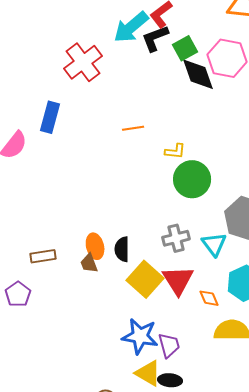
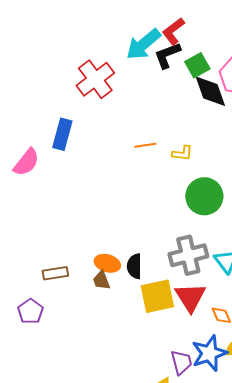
yellow L-shape: (175, 151) -> (182, 153), moved
gray cross: (176, 238) -> (188, 255), size x1.4
orange ellipse: (95, 246) -> (107, 263), turned -60
yellow square: (145, 279) -> (157, 296), turned 36
blue star: (140, 336) -> (209, 353), moved, turned -30

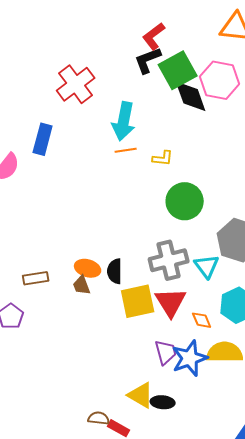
cyan arrow: (143, 44) -> (124, 121), moved, turned -39
green square: (197, 65) -> (178, 70), size x1.5
purple trapezoid: (181, 362) -> (166, 352), moved

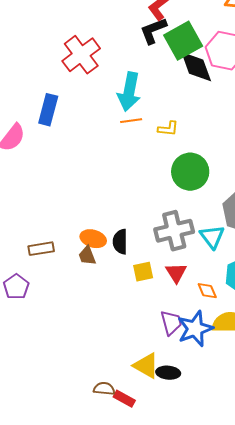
yellow square: (138, 301) -> (143, 272), size x0.6
red triangle: (171, 302) -> (176, 273), size x0.7

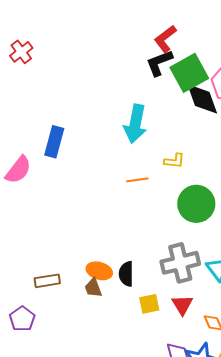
red cross: (81, 55) -> (21, 52), moved, size x0.6
orange line: (131, 121) -> (137, 180), moved

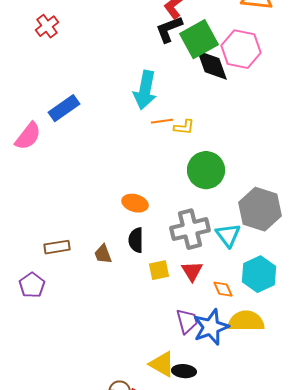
red cross: (21, 52) -> (47, 26), moved
blue rectangle: (54, 142) -> (64, 108), turned 40
orange line: (137, 180) -> (162, 121), moved
orange ellipse: (99, 271) -> (135, 203), moved

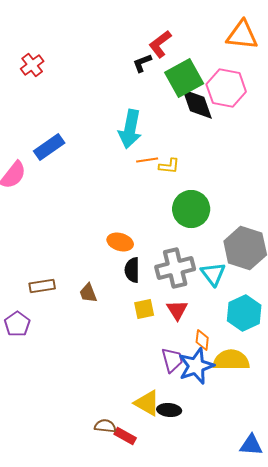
black L-shape: (169, 29) -> (142, 63), moved, size x0.7
black semicircle: (136, 240) -> (132, 270), moved
orange diamond: (223, 289) -> (202, 340), moved, turned 30

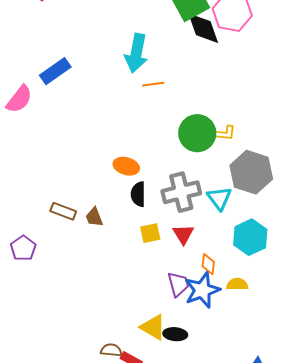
yellow L-shape: (169, 166) -> (225, 133), moved
brown rectangle: (42, 286) -> (63, 211), moved, turned 30
yellow semicircle: (231, 360) -> (237, 284), size x0.6

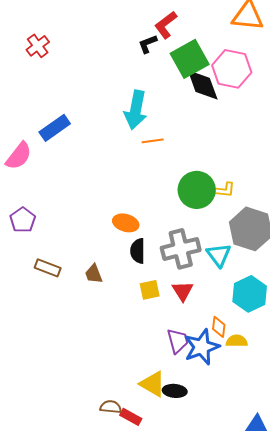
brown rectangle: (63, 211) -> (48, 268), moved
purple pentagon: (23, 248) -> (23, 220), moved
orange diamond: (208, 264) -> (219, 327), moved

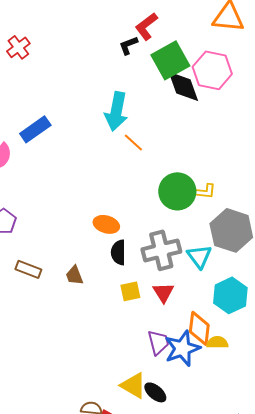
orange line: (153, 141) -> (133, 142), turned 50
orange diamond: (219, 327) -> (199, 328), size x1.6
black ellipse: (175, 391) -> (155, 392), turned 35

